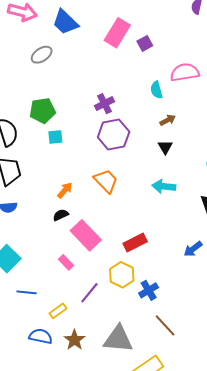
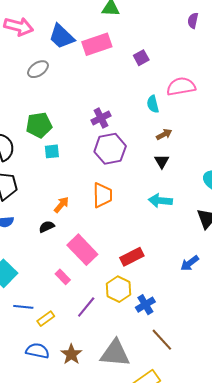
pink rectangle: (117, 33) -> (97, 44), moved, turned 40
orange trapezoid: (106, 181) -> (102, 195), turned 44
black semicircle: (61, 215) -> (47, 227), moved
yellow rectangle: (58, 311) -> (46, 319), moved

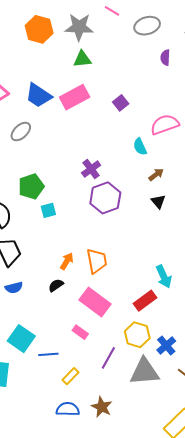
orange trapezoid: (102, 195) -> (97, 261), moved
cyan arrow: (160, 201) -> (164, 277), moved, turned -110
blue line: (23, 307) -> (48, 354), moved
gray triangle: (115, 353) -> (144, 372), moved

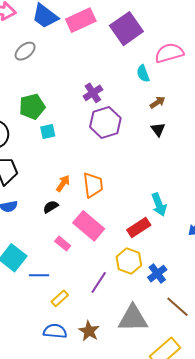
purple square: (121, 103) -> (126, 29), size x2.0
pink rectangle: (80, 332) -> (63, 243), moved
gray triangle: (144, 372) -> (133, 318), moved

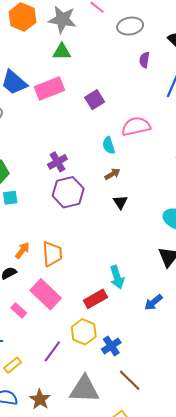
purple square: (126, 29) -> (95, 100), size x0.6
brown arrow: (158, 102) -> (112, 174), moved

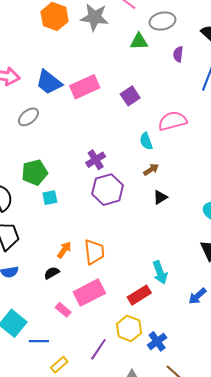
green triangle: (62, 52) -> (139, 41), moved
black triangle: (120, 202) -> (160, 197), turned 35
pink rectangle: (46, 294) -> (89, 293), turned -68

